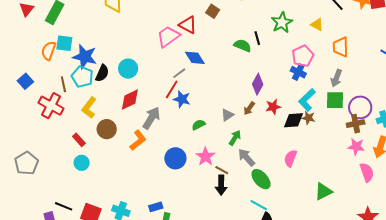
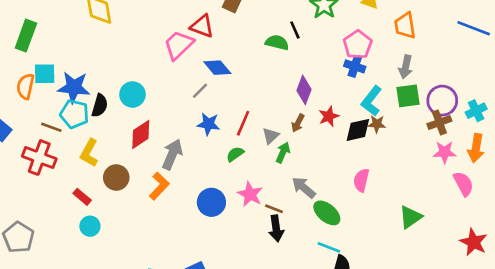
brown line: (63, 84) -> (51, 127), turned -49
red line: (172, 89) -> (243, 123), moved
green arrow: (235, 138) -> (283, 152), moved

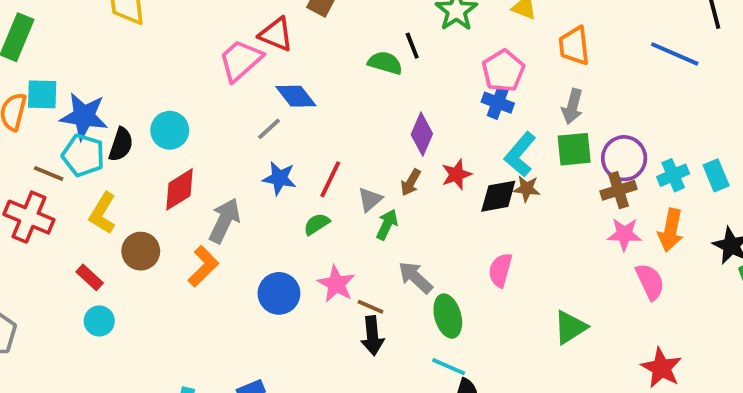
green ellipse: (327, 213) -> (448, 316), turned 32

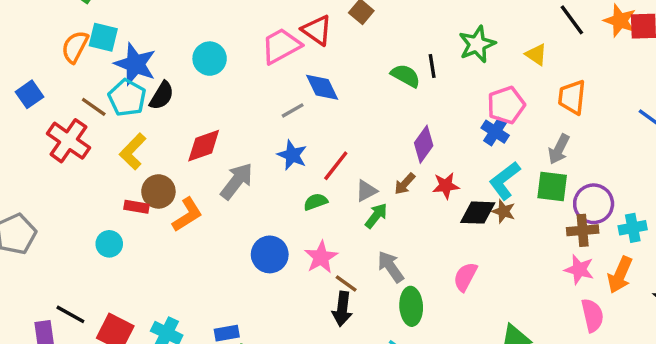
cyan circle: (170, 130) -> (210, 59), moved
orange L-shape: (203, 266) -> (187, 215), moved
red rectangle: (90, 277) -> (137, 207), moved, turned -45

